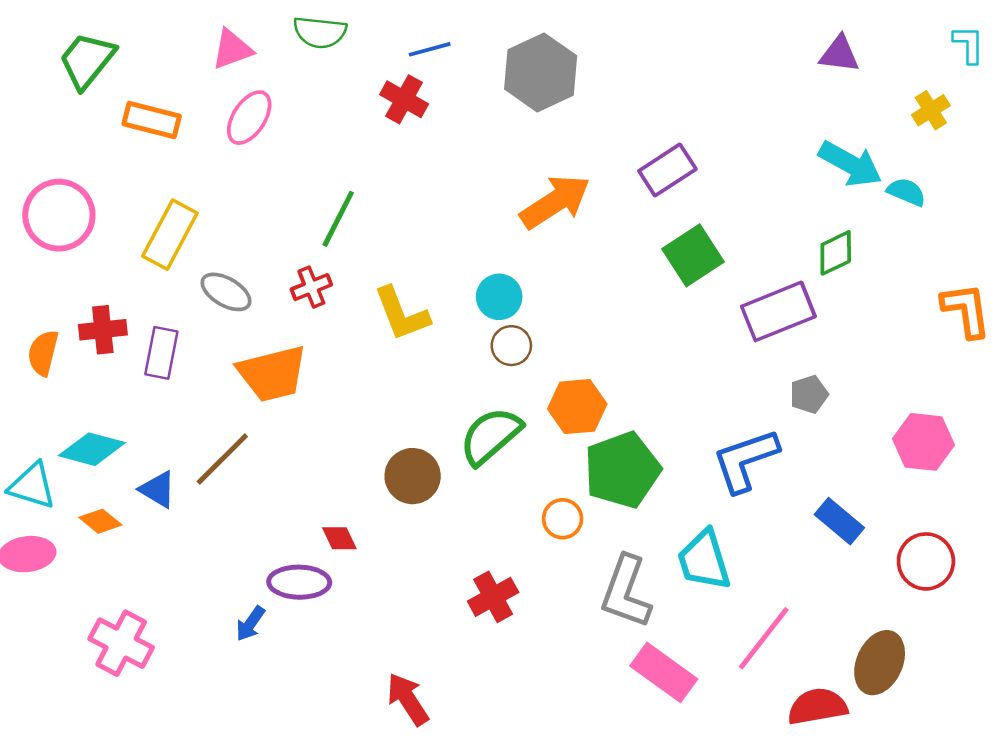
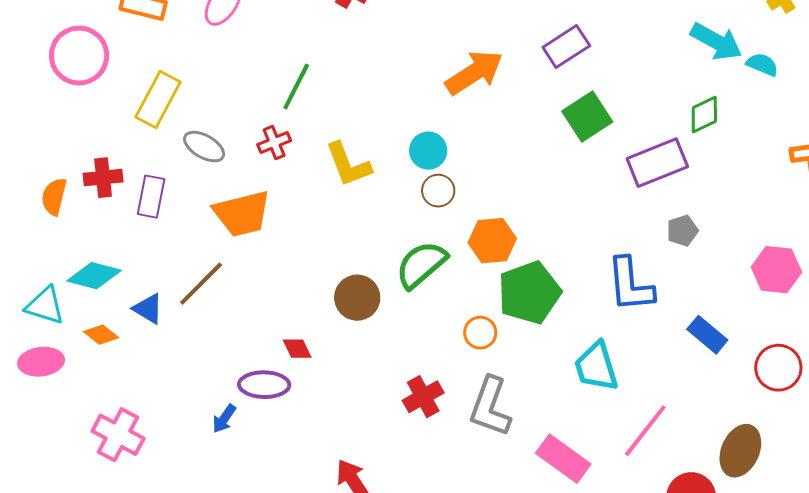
pink circle: (59, 215) -> (79, 56), moved
blue L-shape: (745, 460) -> (630, 285), turned -76
gray L-shape: (626, 592) -> (490, 407), moved

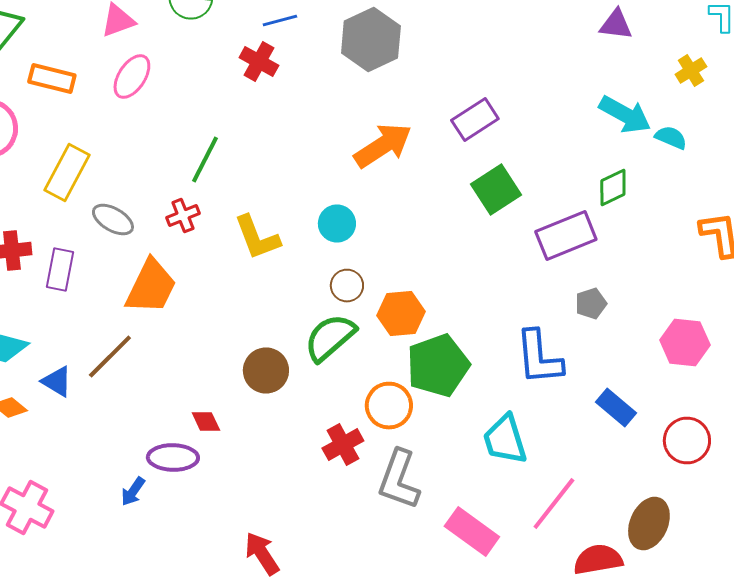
brown circle: (438, 191) -> (347, 286), moved
orange trapezoid: (242, 214) -> (151, 286), turned -50
orange circle: (480, 333) -> (389, 406), size x1.4
red cross: (423, 397) -> (343, 444), moved

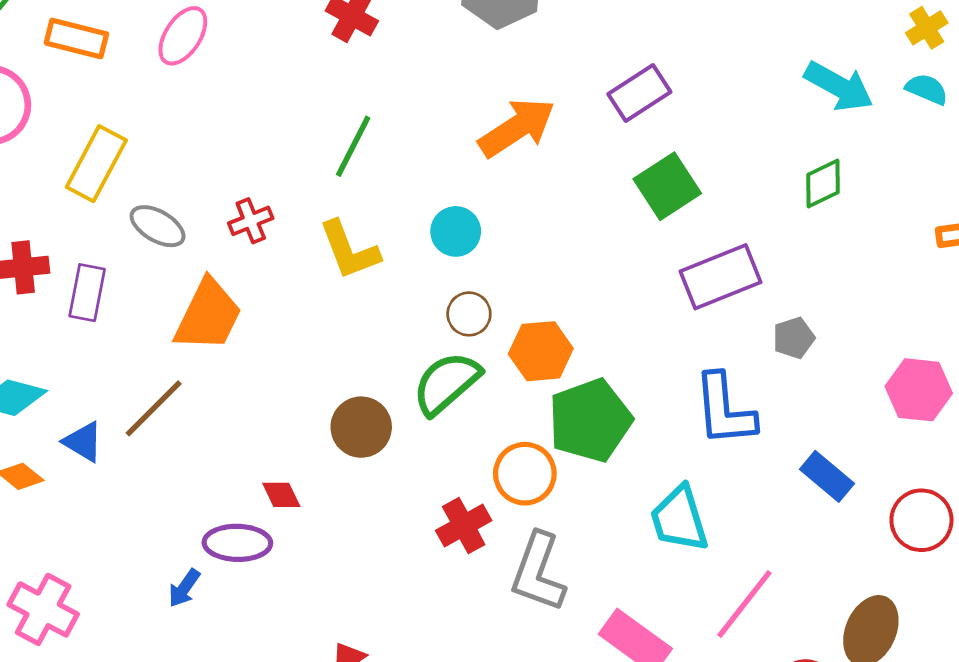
cyan semicircle: (671, 138) -> (927, 89), moved
green line: (205, 160) -> (353, 146), moved
purple rectangle: (566, 236) -> (720, 277), moved

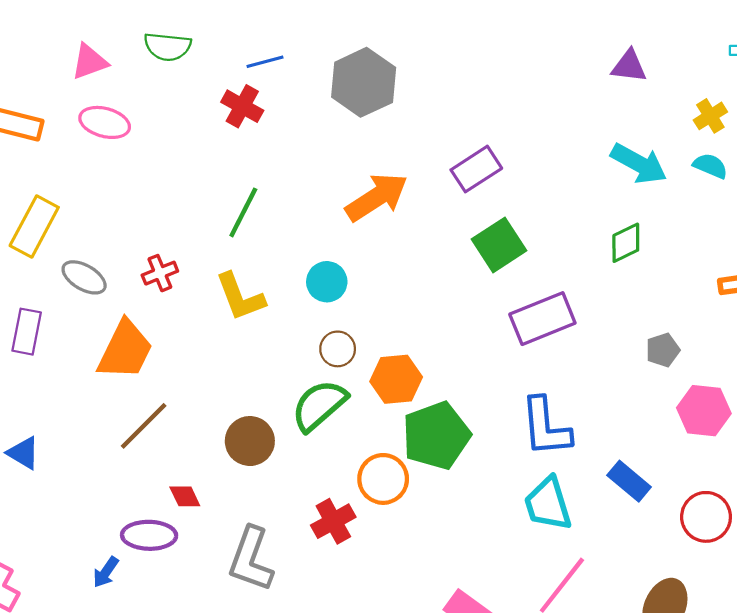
pink ellipse: (183, 36) -> (105, 122), turned 72
gray pentagon: (794, 338) -> (663, 350), moved
brown line: (154, 408) -> (144, 426), moved
cyan trapezoid: (679, 519) -> (548, 504), moved
gray L-shape: (538, 572) -> (251, 559), moved

